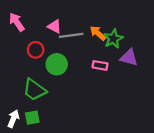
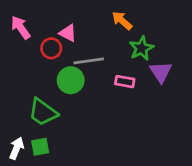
orange arrow: (98, 33) -> (122, 21), moved
gray line: (71, 35) -> (89, 61), moved
red circle: (36, 50) -> (51, 48), moved
purple triangle: (129, 58) -> (161, 72), turned 42

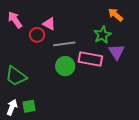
orange arrow: (122, 21) -> (115, 15), moved
green circle: (71, 80) -> (65, 66), moved
pink rectangle: (125, 82) -> (90, 59), size x1.6
green trapezoid: (43, 112) -> (16, 76), moved

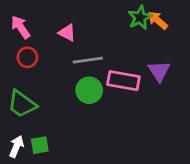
red circle: (37, 35) -> (27, 57), moved
green star: (102, 35) -> (140, 18), moved

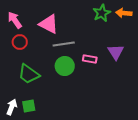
orange arrow: (158, 20) -> (124, 13), moved, turned -35
pink triangle: (67, 33) -> (49, 24), size x1.5
pink rectangle: (123, 81) -> (90, 59), size x0.6
green trapezoid: (22, 104) -> (29, 74), moved

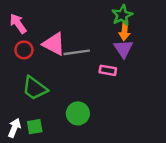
orange arrow: (124, 13) -> (125, 31), moved, turned -91
pink triangle: (49, 24) -> (54, 44), moved
purple triangle: (116, 52) -> (123, 49), moved
green circle: (65, 66) -> (78, 113), moved

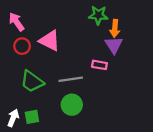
green star: (122, 15) -> (98, 15), moved, turned 30
gray line: (77, 52) -> (71, 79), moved

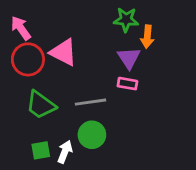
purple triangle: (114, 45) -> (129, 58), moved
red circle: (22, 46) -> (28, 59), size x1.5
white arrow: (13, 118) -> (65, 152), moved

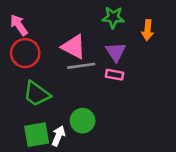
orange arrow: (147, 37) -> (148, 30), moved
pink triangle: (63, 52) -> (74, 47), moved
gray line: (90, 102) -> (81, 66), moved
green square: (41, 150) -> (37, 135), size x1.5

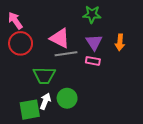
orange arrow: (148, 30) -> (120, 42), moved
green trapezoid: (37, 94) -> (44, 75), moved, turned -35
white arrow: (58, 136) -> (45, 101), moved

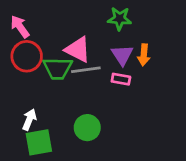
orange arrow: (120, 42) -> (144, 55), moved
green trapezoid: (44, 75) -> (58, 68), moved
white arrow: (45, 101) -> (29, 120), moved

